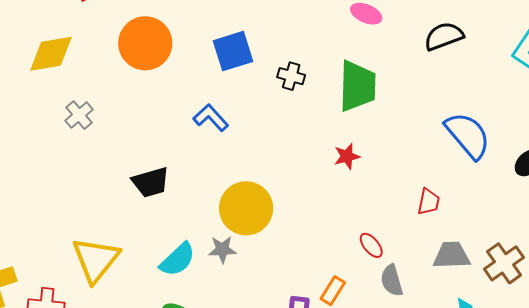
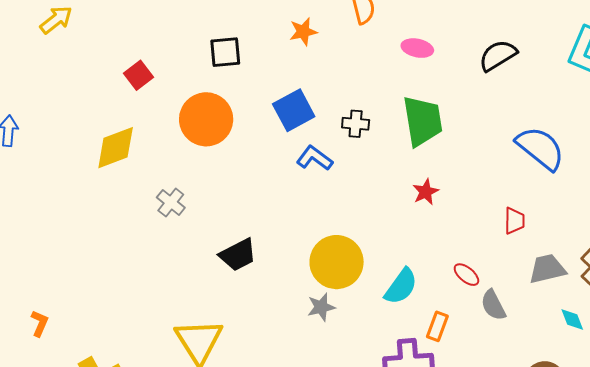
gray cross: (79, 115) -> (171, 202), moved
blue L-shape: (211, 118) -> (315, 158), moved
cyan semicircle: (178, 260) -> (401, 286), moved

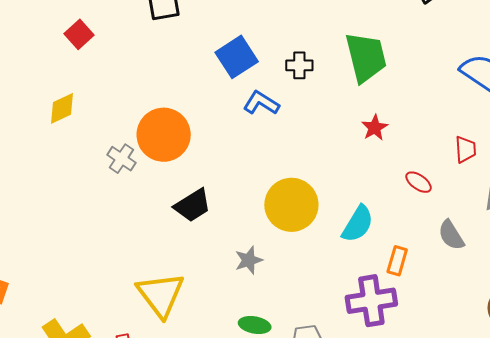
orange circle: (206, 119) -> (164, 135), moved
yellow diamond: (116, 148) -> (62, 108), size x0.7
red ellipse: (466, 275) -> (419, 182), moved
gray star: (321, 307) -> (249, 260), moved

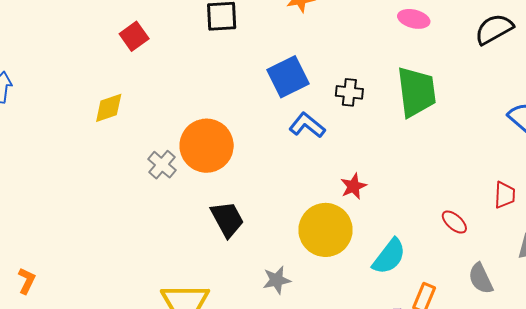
red star: (375, 128) -> (354, 186), moved
black trapezoid: (193, 205) -> (227, 219), turned -93

